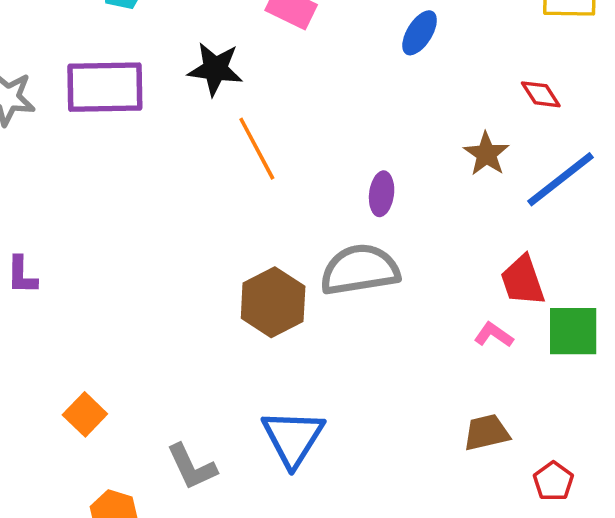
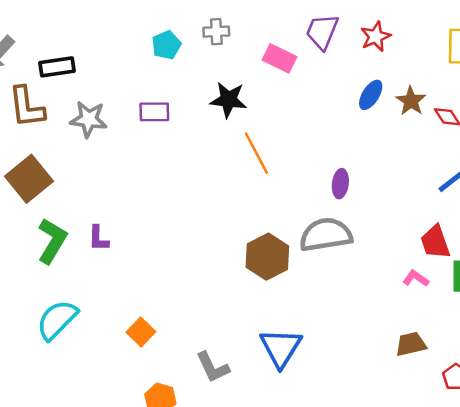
blue ellipse: (420, 33) -> (371, 95), moved
purple rectangle: (105, 87) -> (154, 112), size x0.6
brown star: (486, 154) -> (411, 101), moved

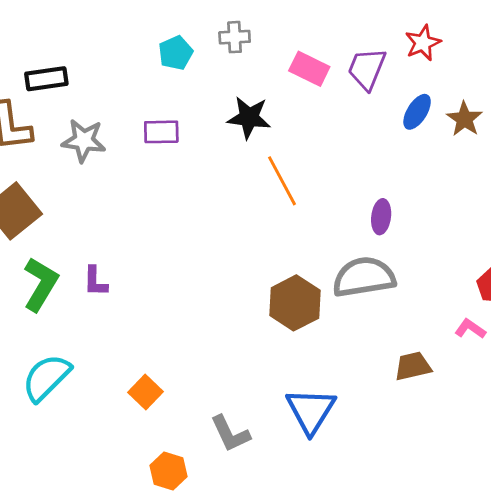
purple trapezoid: (322, 32) -> (367, 69), moved
brown trapezoid: (411, 344) -> (413, 366), moved

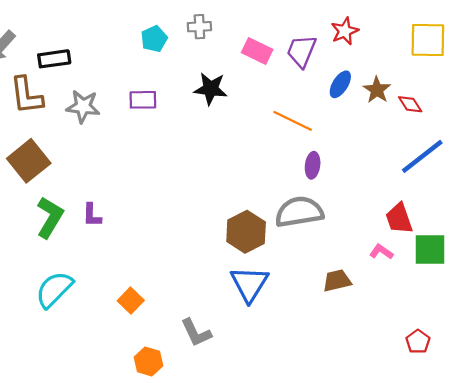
orange line: (282, 181) -> (293, 121), moved, turned -36
blue triangle: (311, 411) -> (249, 284), moved

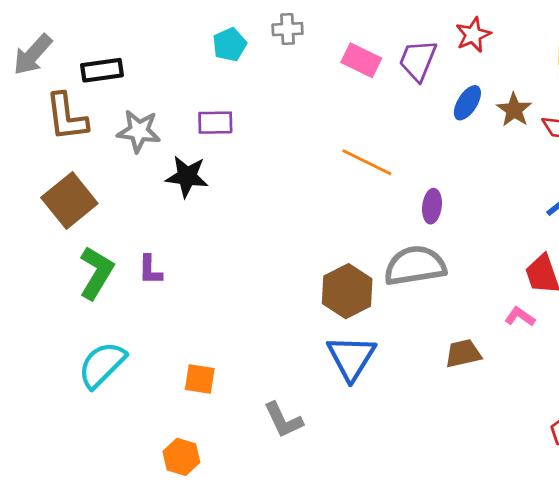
black star: (211, 89) -> (187, 176), moved
orange line: (293, 121) -> (367, 162), moved
orange square: (131, 301) -> (200, 379), turned -35
orange hexagon: (148, 362) -> (181, 457), moved

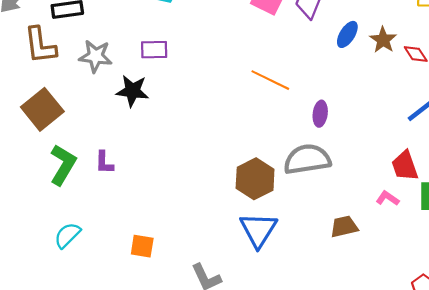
cyan semicircle: (102, 365) -> (67, 235), size x0.7

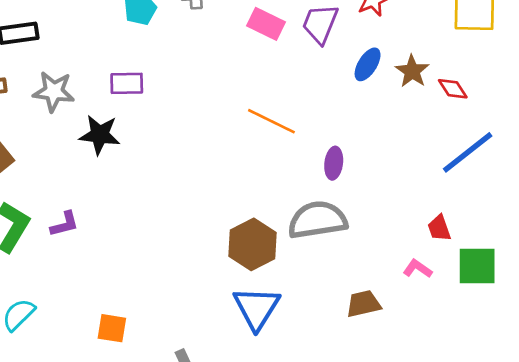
purple L-shape: (104, 163) -> (64, 224), turned -105
red trapezoid: (405, 166) -> (439, 228), size x0.7

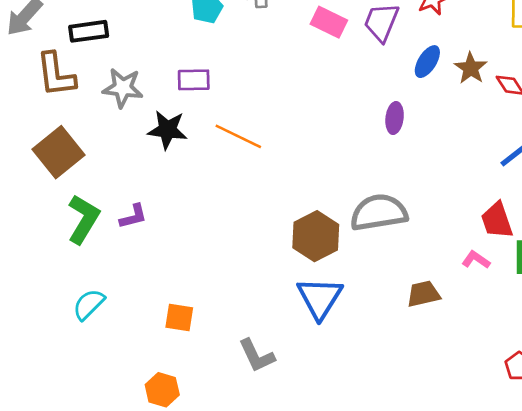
orange line: (271, 121) -> (238, 136), moved
purple ellipse: (334, 163) -> (395, 118), moved
red trapezoid: (439, 228) -> (497, 220), size x1.4

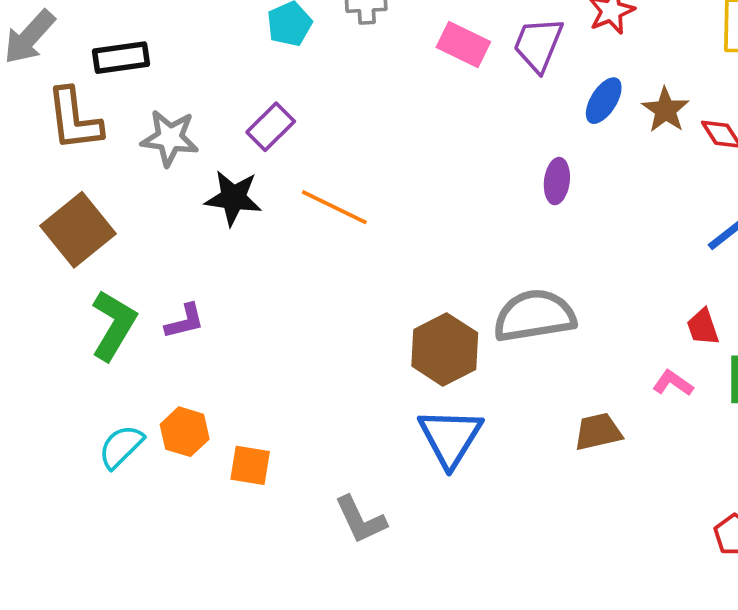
purple rectangle: (194, 80) -> (271, 127), turned -44
red trapezoid: (497, 220) -> (703, 327), size x0.7
orange hexagon: (162, 390) -> (185, 432), moved

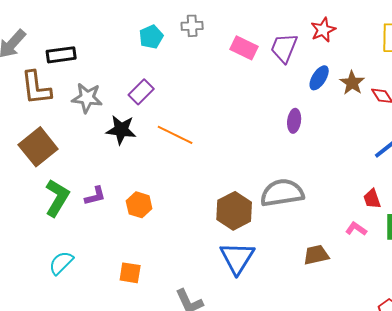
orange hexagon: (185, 432) -> (139, 205), moved

